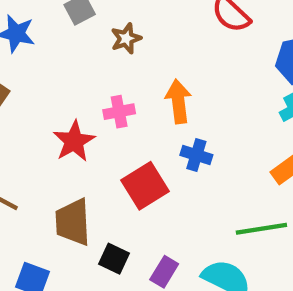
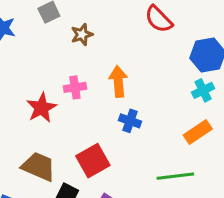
red square: (145, 186) -> (93, 161), moved
brown trapezoid: (73, 222) -> (39, 167), turned 114

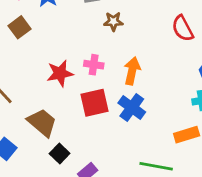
blue cross: (130, 121) -> (132, 107), size x1.4
red square: (93, 161) -> (95, 103), moved

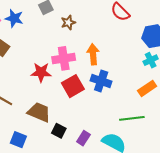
pink cross: (94, 65) -> (64, 58), size x1.5
red star: (60, 73) -> (41, 72), turned 30

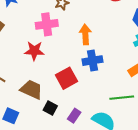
pink cross: (64, 58) -> (47, 24), moved
blue cross: (101, 81) -> (92, 61), turned -30
red square: (73, 86) -> (67, 78), moved

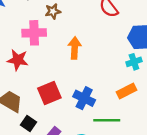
blue cross: (92, 61) -> (84, 98), moved, turned 30

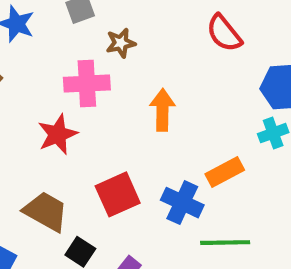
red star: (18, 60) -> (58, 134), turned -30
orange rectangle: (127, 91) -> (225, 172), moved

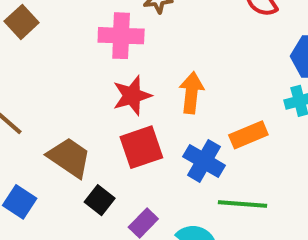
orange arrow: (162, 110) -> (191, 93), moved
red star: (58, 134) -> (132, 96), moved

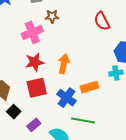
pink cross: (121, 36) -> (32, 32), turned -30

